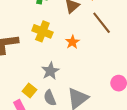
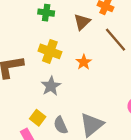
gray star: (50, 71) -> (51, 86), moved

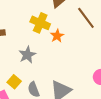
yellow cross: (50, 51) -> (40, 23), moved

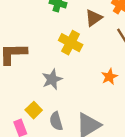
orange star: (57, 36) -> (109, 77), moved

